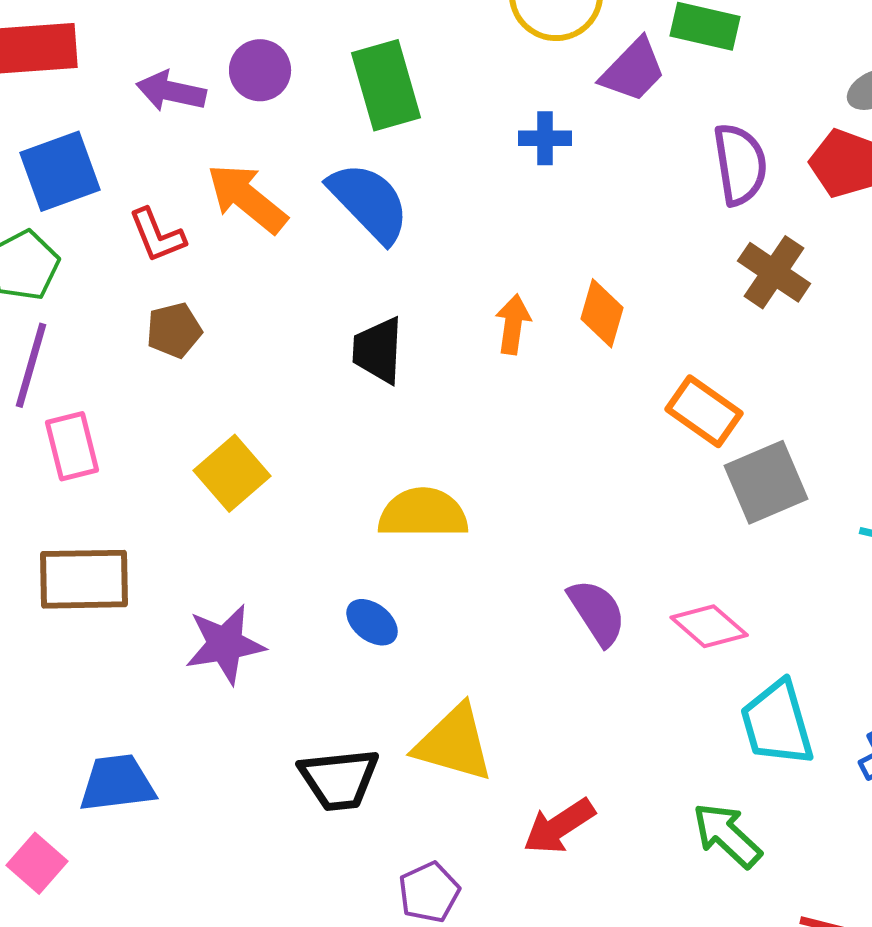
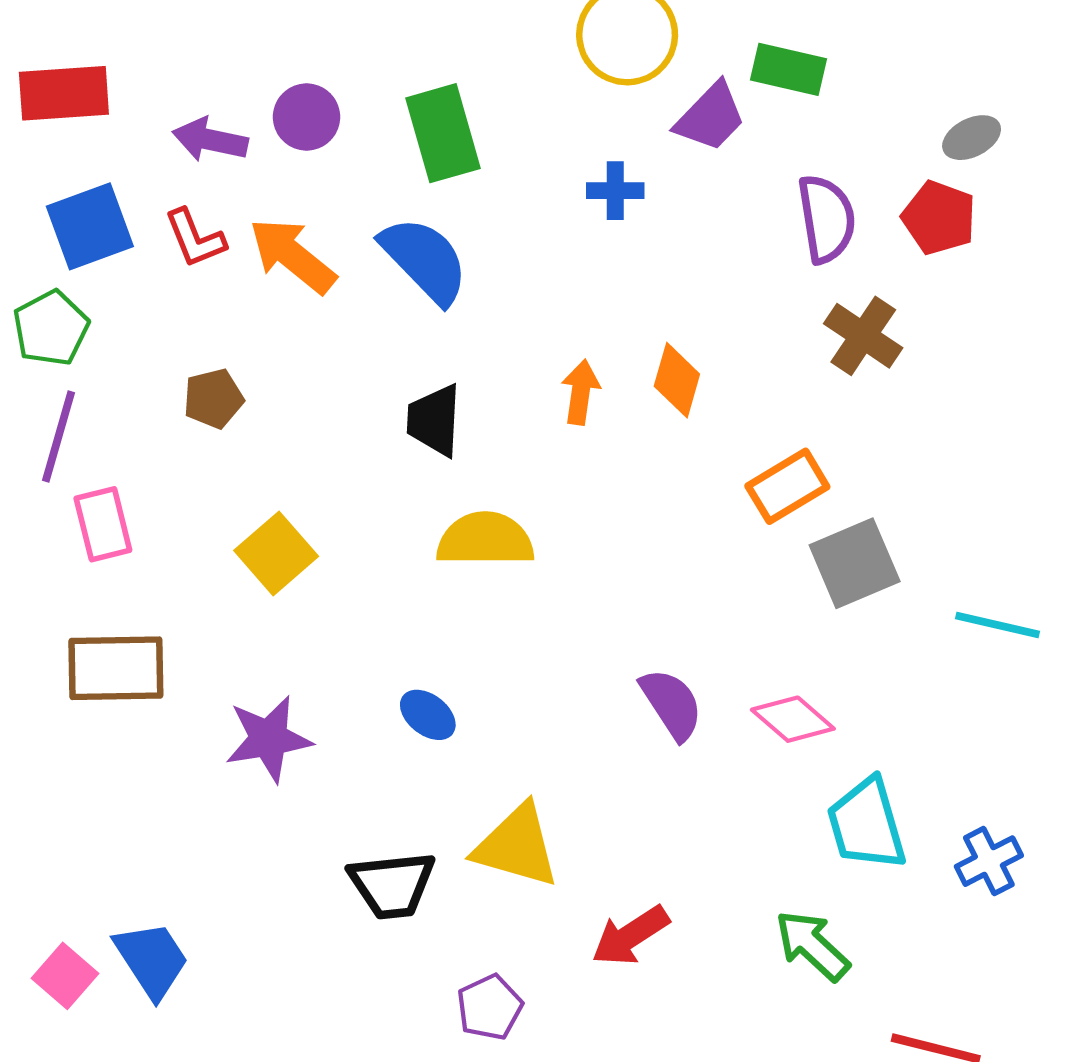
red L-shape: (157, 235) -> (195, 238), moved
orange rectangle: (704, 411) -> (787, 486), turned -66
yellow semicircle: (423, 513) -> (485, 539), moved
blue trapezoid: (117, 783) -> (152, 960), moved, turned 64

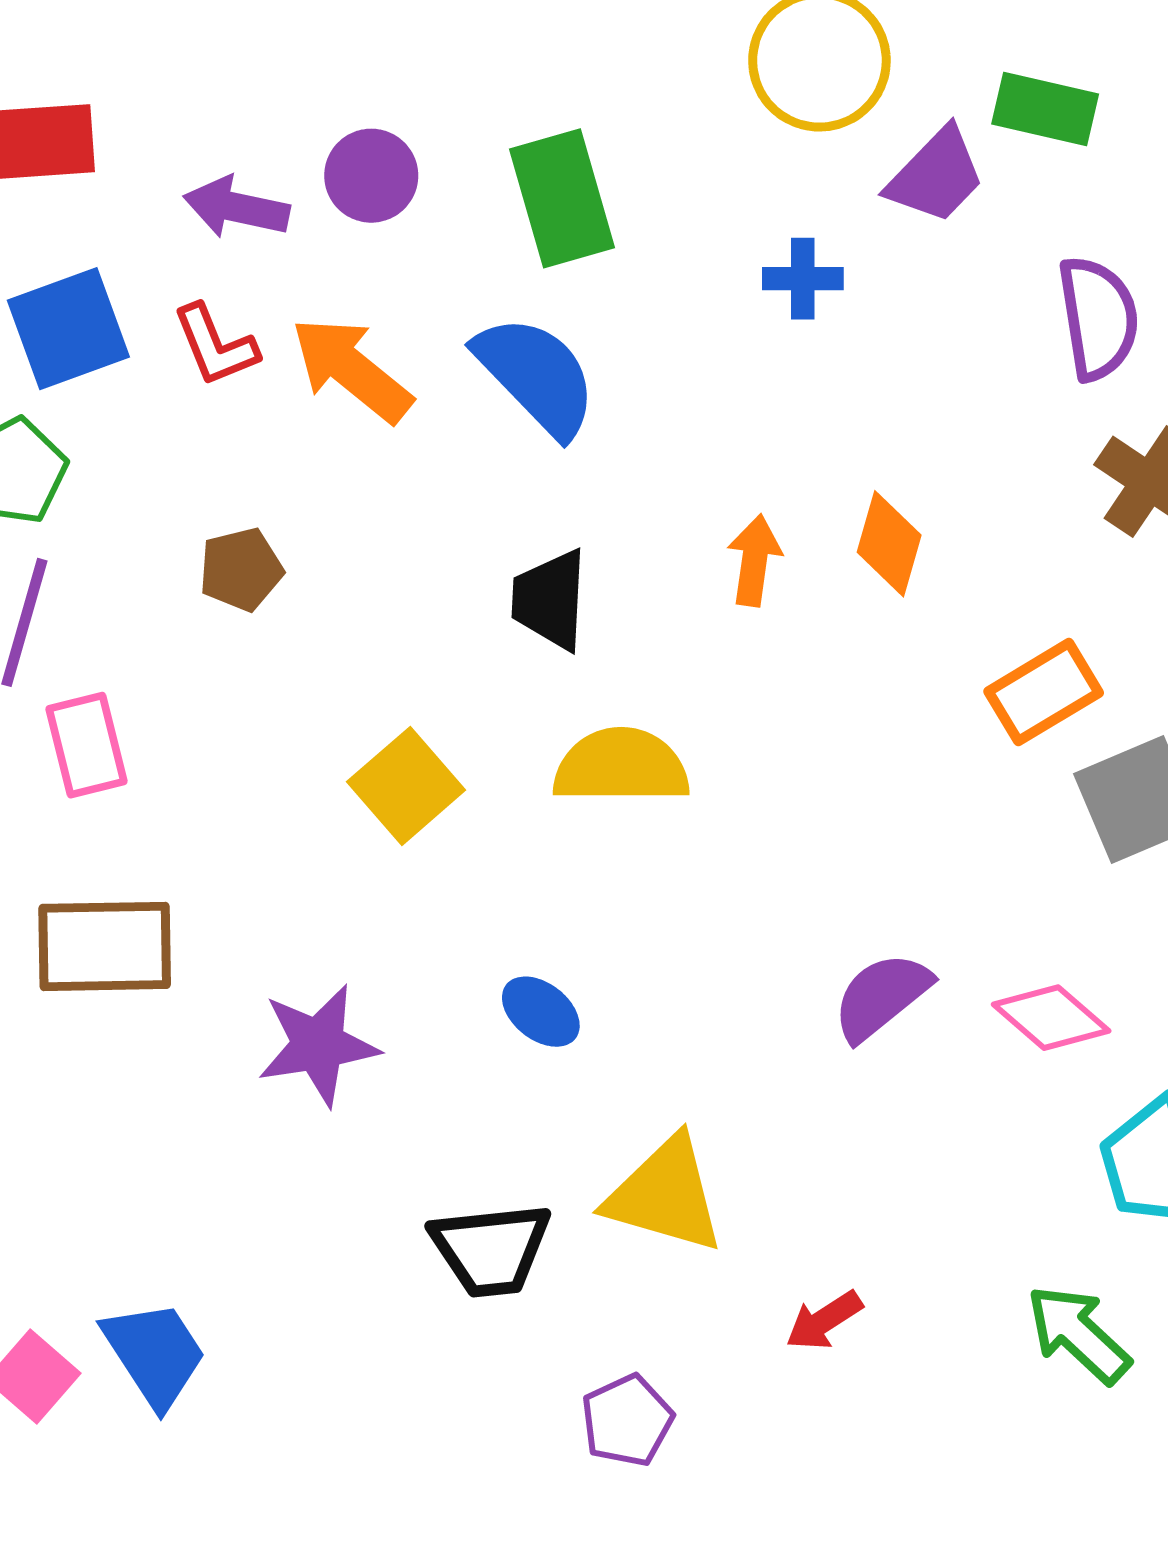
yellow square: (276, 553) -> (406, 786), moved
purple semicircle: (672, 704) -> (882, 996), turned -96
red arrow: (630, 936) -> (824, 1321), size x0.7

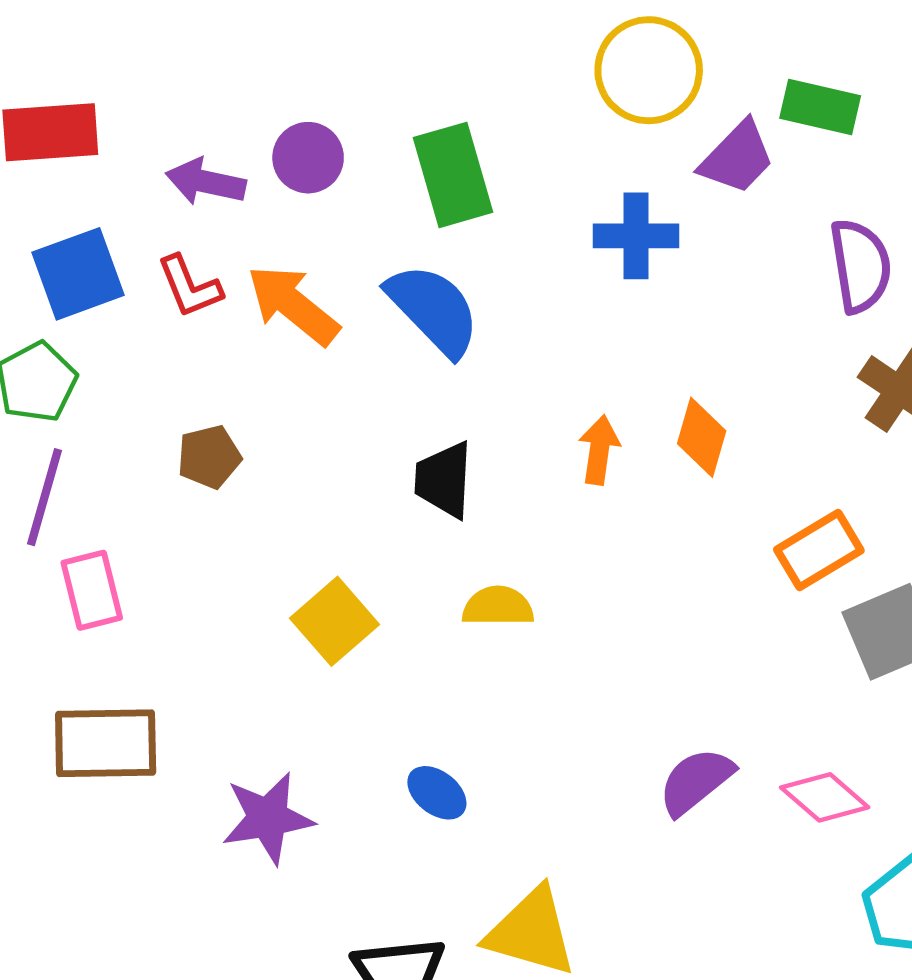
blue cross: (803, 279) -> (636, 236), size x1.4
yellow semicircle: (621, 766) -> (498, 606), size x0.7

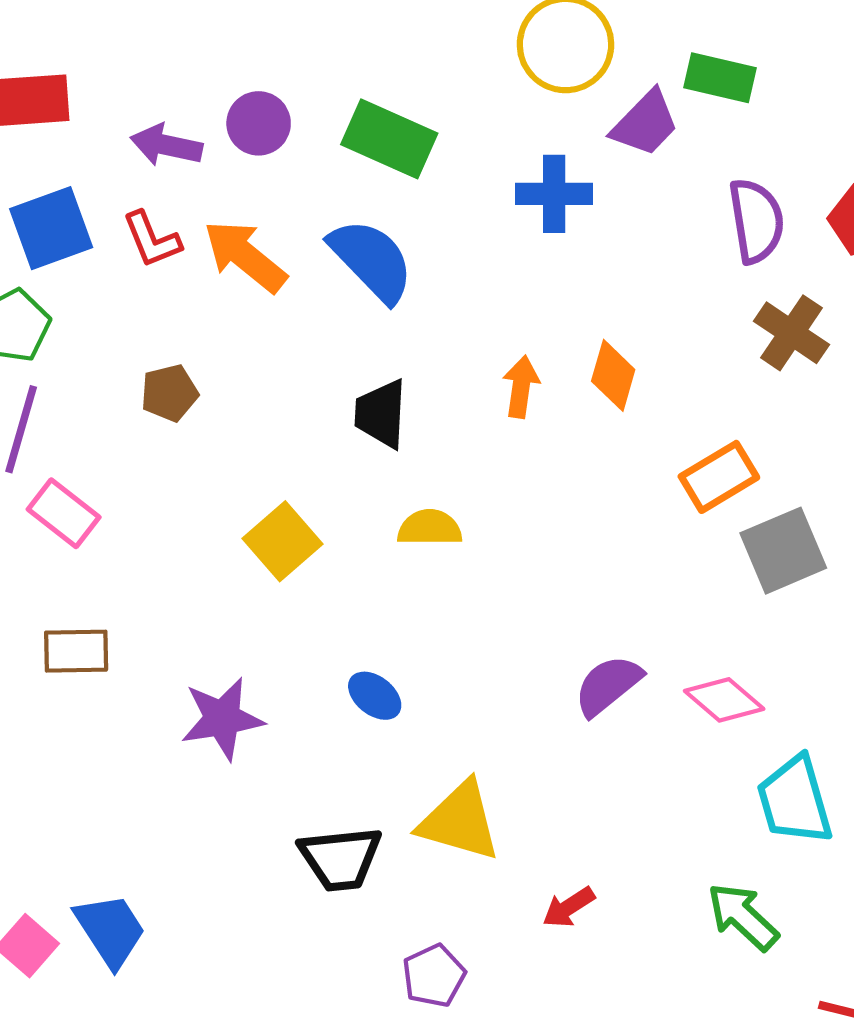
green rectangle: (453, 175) -> (389, 139), turned -50
pink rectangle: (92, 590) -> (64, 513), turned -38
brown rectangle: (106, 743) -> (76, 651), size x0.7

